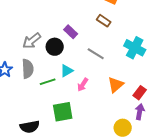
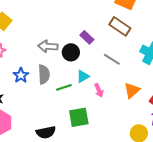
brown rectangle: (104, 21) -> (120, 26), size x1.5
gray arrow: (32, 41) -> (48, 46), turned 42
pink arrow: (83, 85) -> (99, 90), turned -56

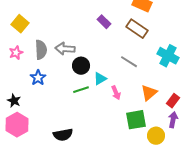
purple rectangle: (87, 37) -> (104, 22), moved
black circle: (71, 52) -> (81, 66), moved
gray semicircle: (44, 74) -> (41, 50), moved
green square: (79, 117) -> (136, 120), moved

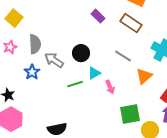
gray arrow: (65, 49) -> (54, 60), moved, turned 30
black circle: (81, 66) -> (81, 53), moved
orange triangle: (149, 93) -> (144, 76), moved

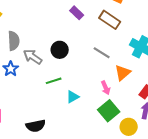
cyan triangle: (94, 73) -> (73, 97), moved
pink arrow: (110, 87) -> (106, 88), moved
green square: (130, 114) -> (109, 111), turned -30

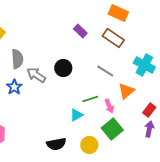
green line: (54, 81) -> (90, 99), moved
black semicircle: (36, 126) -> (56, 144), moved
yellow circle: (129, 127) -> (89, 145), moved

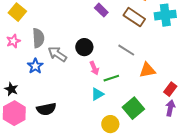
cyan cross: (144, 65) -> (165, 15), moved, turned -35
orange triangle: (126, 91) -> (147, 70), turned 30
pink arrow: (109, 106) -> (94, 68), moved
black semicircle: (56, 144) -> (46, 109), moved

